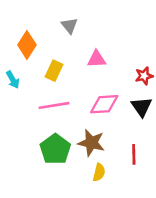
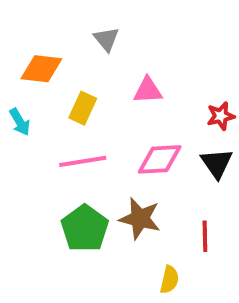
orange diamond: (27, 45) -> (41, 69), turned 64
yellow semicircle: (99, 172) -> (169, 280), moved

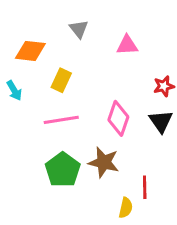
pink triangle: (148, 90) -> (127, 45), moved
pink diamond: (160, 159) -> (118, 118), turned -68
red line: (205, 236) -> (145, 187), moved

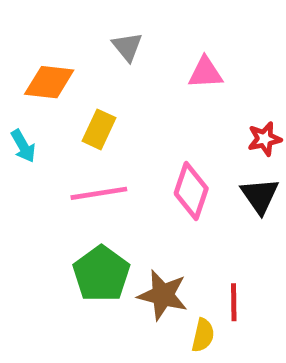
brown star: (104, 162) -> (163, 295), moved

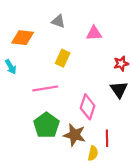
gray triangle: (127, 47) -> (58, 21), turned -32
yellow rectangle: (99, 129) -> (63, 58), moved
pink diamond: (191, 191) -> (88, 107), moved

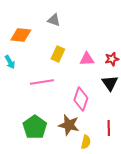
pink triangle: (94, 33) -> (87, 59), moved
green pentagon: (46, 125) -> (35, 127), moved
red line: (107, 138) -> (109, 128), moved

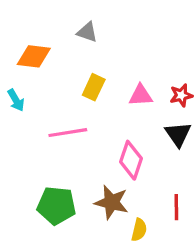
green pentagon: (35, 127) -> (56, 206), turned -30

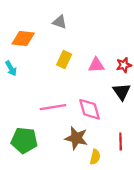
pink line: (68, 133) -> (53, 107), moved
pink diamond: (131, 160) -> (90, 109), turned -35
green pentagon: (56, 206) -> (24, 140), moved

